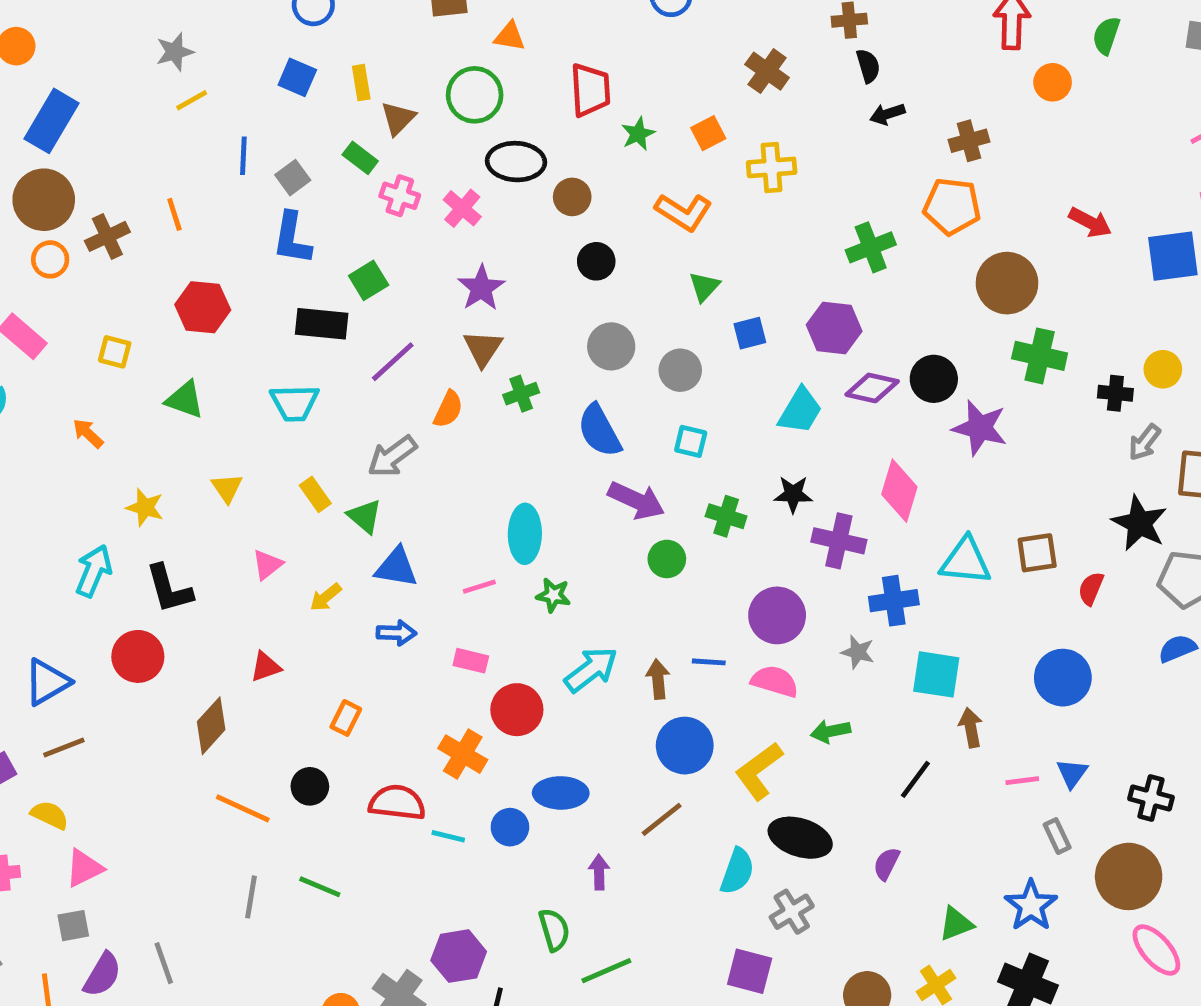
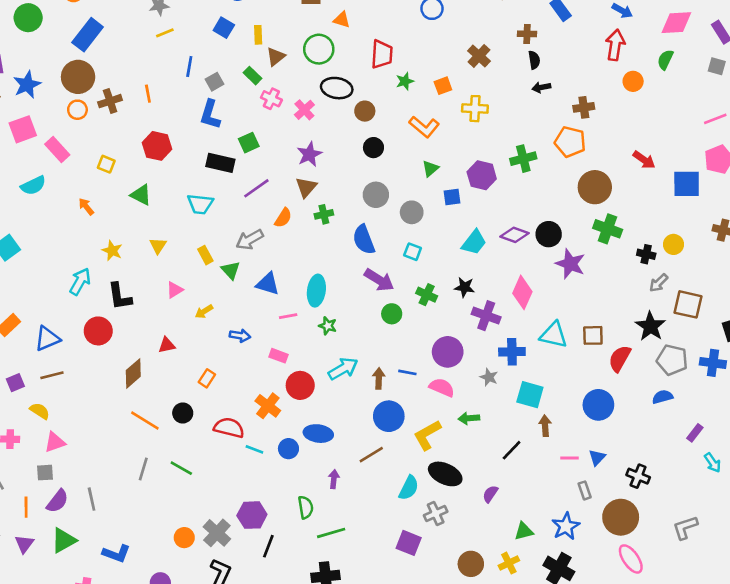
purple hexagon: (834, 328) -> (482, 175), moved
blue triangle: (396, 567) -> (268, 284), moved
red semicircle: (1091, 589) -> (620, 358), size x1.5

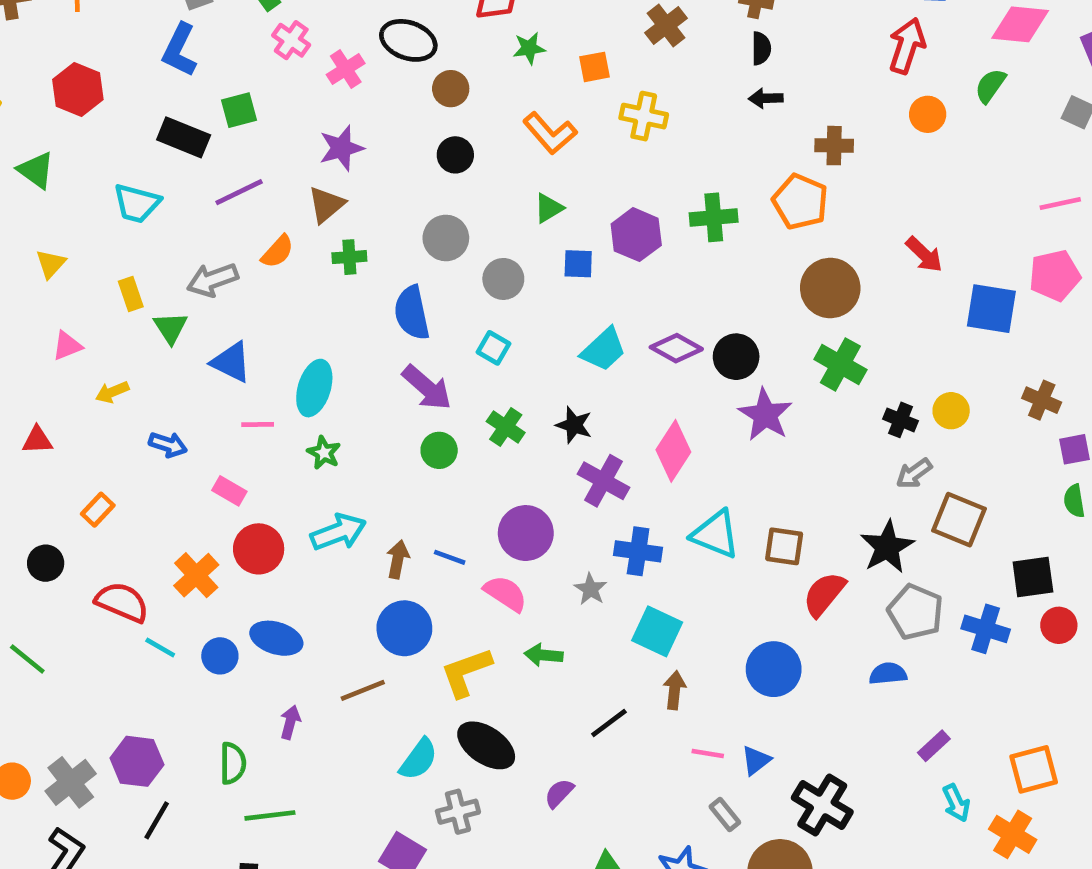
black cross: (638, 476) -> (822, 805), size x1.4
gray rectangle: (585, 490) -> (725, 815), turned -30

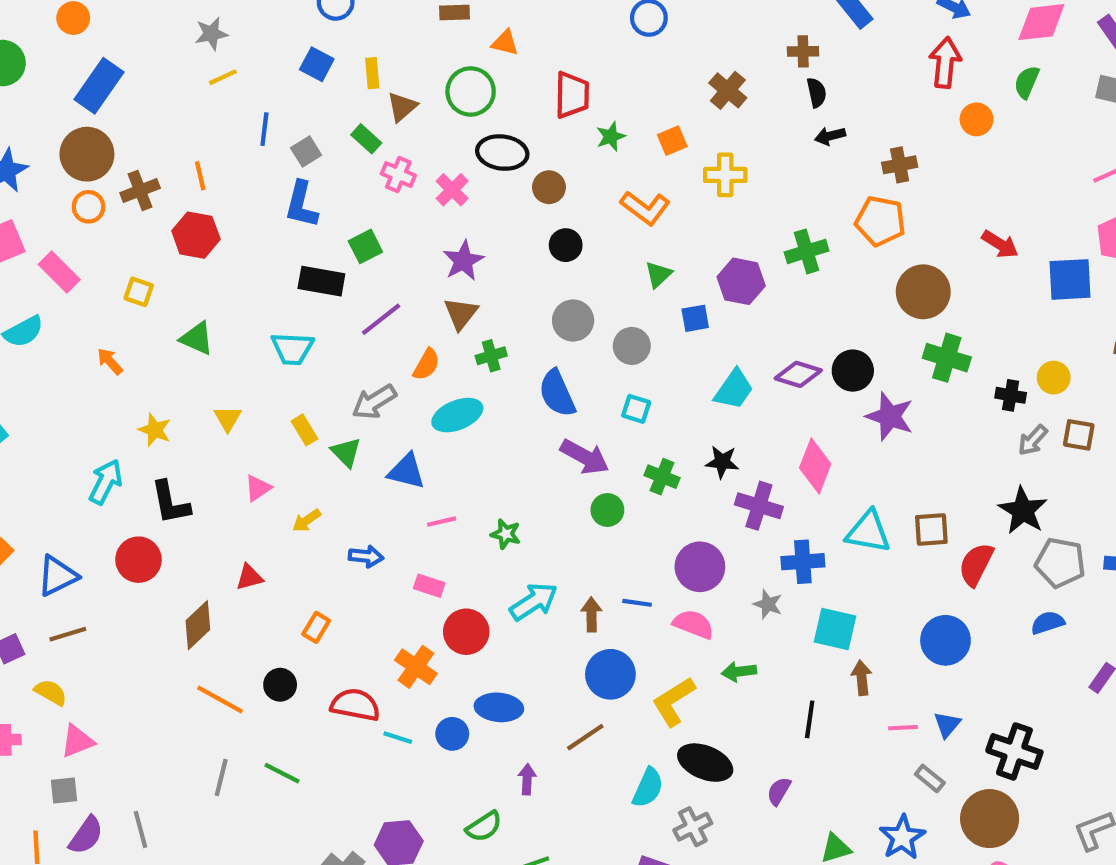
red hexagon: (78, 89) -> (196, 235), moved
cyan ellipse: (314, 388) -> (457, 415), moved, turned 63
brown square: (959, 520) -> (1079, 435), moved, size x0.7
black line: (609, 723) -> (810, 719), turned -33
green semicircle: (233, 763) -> (484, 827), turned 69

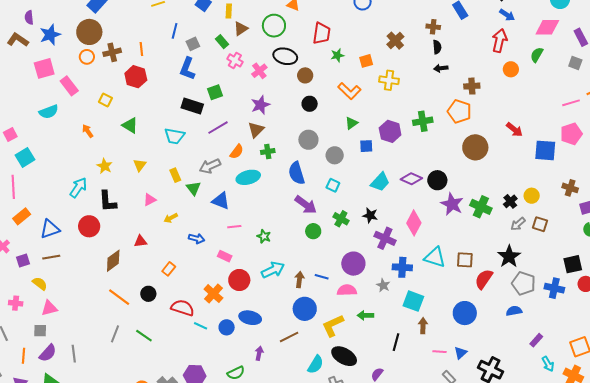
green cross: (947, 358) -> (481, 207), moved
black cross: (1011, 395) -> (510, 201), turned 32
pink semicircle: (693, 624) -> (347, 290), turned -30

